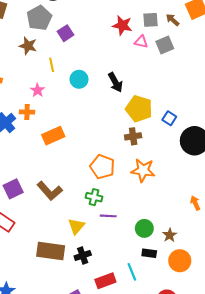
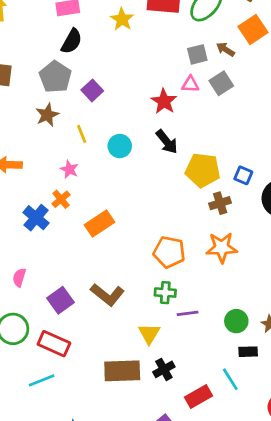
red star: (122, 25) -> (164, 101), moved, turned 30
brown star: (28, 46) -> (47, 115), turned -30
orange cross: (27, 112) -> (61, 199), turned -32
brown cross: (133, 136) -> (220, 203), moved

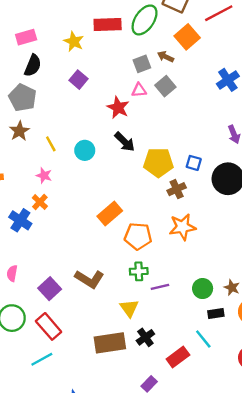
purple square: (92, 90) -> (78, 80), moved
orange rectangle: (100, 224) -> (110, 214), moved
red rectangle: (54, 344) -> (49, 326), turned 32

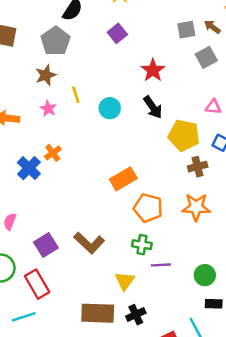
pink triangle: (139, 90) -> (213, 107), moved
pink star: (44, 175) -> (48, 108), moved

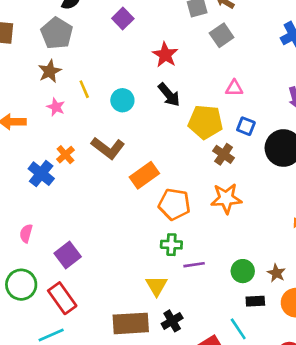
brown cross: (198, 167) -> (224, 154), turned -36
brown L-shape: (89, 243) -> (108, 148), moved

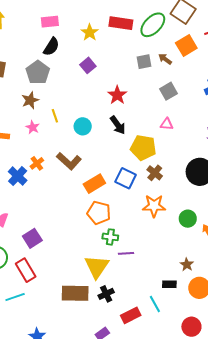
gray square: (222, 35) -> (168, 91), moved
blue square: (246, 126) -> (126, 178), moved, size x1.5
orange pentagon: (174, 204) -> (99, 213), moved
green circle: (243, 271) -> (188, 219), moved
yellow triangle: (157, 286) -> (97, 267), size x1.5

